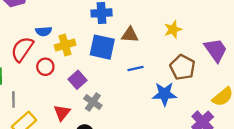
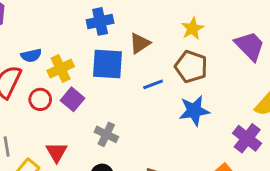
brown triangle: (130, 35) -> (140, 43), turned -30
brown pentagon: (183, 67) -> (191, 67), moved
purple square: (77, 80) -> (72, 99), moved
red triangle: (62, 113) -> (57, 152), moved

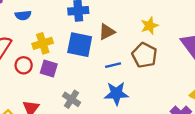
blue semicircle: (31, 55) -> (23, 15), moved
purple square: (72, 99) -> (49, 69), turned -30
blue star: (194, 111) -> (116, 93), moved

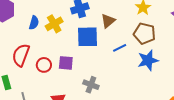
blue semicircle: (23, 15) -> (34, 23), turned -56
yellow cross: (43, 43) -> (54, 24), moved
blue star: (116, 93) -> (148, 60), moved

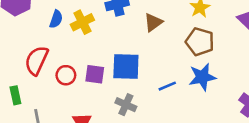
blue square: (88, 37) -> (126, 67), moved
blue line: (120, 48) -> (167, 86), moved

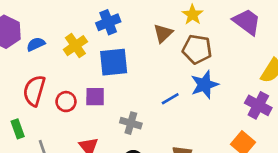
blue semicircle: (56, 19) -> (36, 44), moved, turned -126
brown triangle: (153, 22) -> (163, 33), moved
blue square: (126, 67) -> (114, 62), moved

